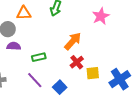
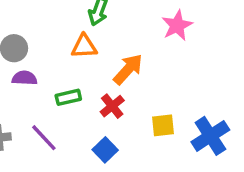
orange triangle: (24, 13) -> (84, 46), moved
red cross: (77, 62) -> (112, 106), moved
purple line: (35, 80) -> (44, 138), moved

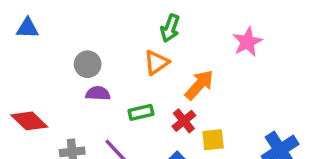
orange triangle: (84, 46) -> (156, 62), turned -32
yellow square: (163, 125) -> (213, 140), moved

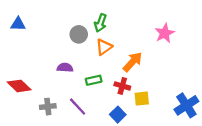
green arrow: (170, 28) -> (100, 23), moved
gray circle: (88, 64) -> (79, 34), moved
red cross: (184, 121) -> (122, 86), turned -35

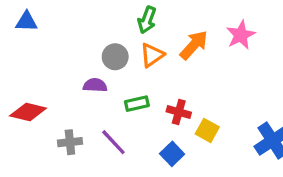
gray circle: (79, 34) -> (115, 57), moved
orange arrow: (133, 62) -> (194, 45), moved
red diamond: (19, 86) -> (28, 112), turned -30
yellow square: (142, 99) -> (207, 130), turned 35

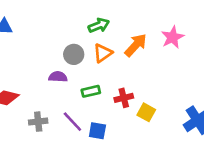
green arrow: (147, 20) -> (99, 25), turned -132
red cross: (179, 112) -> (124, 98), turned -30
blue square: (172, 154) -> (97, 131), moved, turned -36

